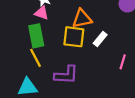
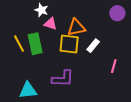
pink triangle: (41, 13) -> (51, 24), moved
yellow line: (35, 58) -> (19, 44), moved

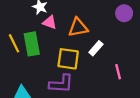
yellow square: (69, 44) -> (68, 59), moved
pink line: (114, 66) -> (118, 72), turned -32

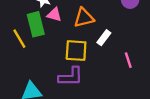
green rectangle: (32, 44) -> (36, 24), moved

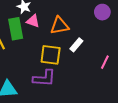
pink line: (128, 60) -> (105, 62), moved, turned 40

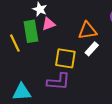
pink triangle: (33, 21) -> (49, 24), turned -40
orange triangle: (60, 26) -> (88, 31), moved

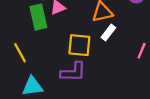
yellow line: (15, 43) -> (20, 53), moved

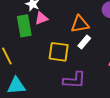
purple L-shape: (73, 72) -> (74, 80), moved

